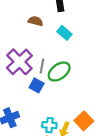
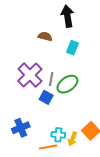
cyan rectangle: (64, 33) -> (72, 48), turned 72

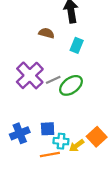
gray line: (51, 79) -> (53, 80), turned 56
blue square: (46, 97) -> (48, 129), moved, turned -32
yellow arrow: (72, 139) -> (77, 146), turned 32

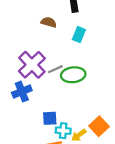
green ellipse: (71, 85) -> (73, 75), turned 30
blue cross: (20, 133) -> (22, 92), moved

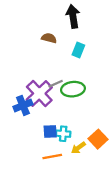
purple cross: (32, 65) -> (39, 93), moved
cyan cross: (63, 131) -> (63, 134), moved

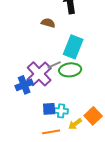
cyan rectangle: (78, 50) -> (73, 47), moved, size x1.6

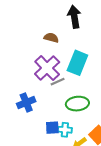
green ellipse: (70, 70) -> (77, 104), moved
purple cross: (39, 74) -> (47, 68), moved

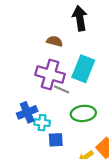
purple cross: (47, 68) -> (50, 74), turned -30
gray line: (58, 82) -> (62, 89), turned 48
cyan cross: (65, 130) -> (42, 123), moved

